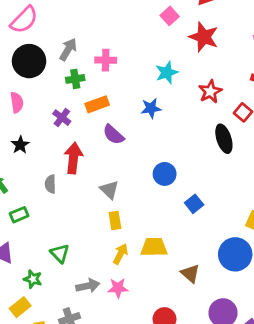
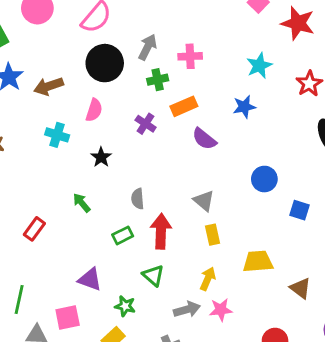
pink semicircle: (17, 102) -> (94, 110), turned 30
red arrow: (73, 158) -> (161, 231), moved
blue square: (194, 204) -> (299, 210), turned -30
green rectangle: (19, 215) -> (123, 235), moved
yellow arrow: (120, 254) -> (208, 279), moved

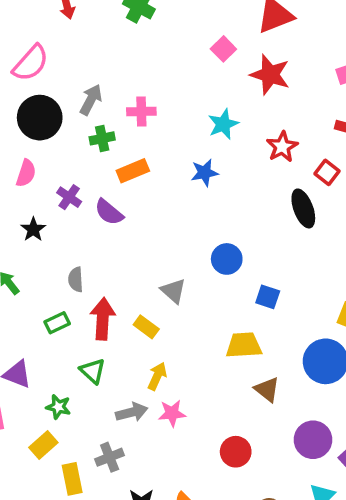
purple cross: (146, 124) -> (69, 197), moved
purple semicircle: (204, 139) -> (109, 212), moved
gray triangle: (204, 201) -> (173, 291), moved
yellow rectangle: (212, 235) -> (146, 327), moved, turned -42
yellow trapezoid: (258, 261) -> (244, 345), moved

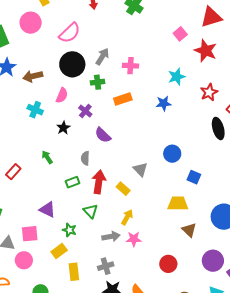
green cross: (102, 138) -> (98, 82), moved
purple semicircle: (109, 212) -> (103, 135), moved
gray cross: (110, 457) -> (106, 266), moved

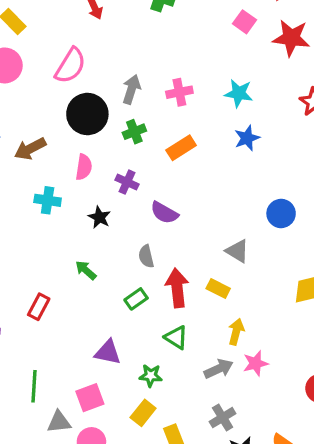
cyan star: (177, 77) -> (239, 93), moved, turned -30

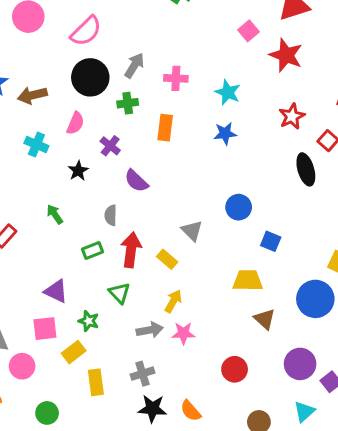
orange rectangle: (181, 148) -> (165, 128), turned -65
pink square: (90, 398) -> (45, 329), moved

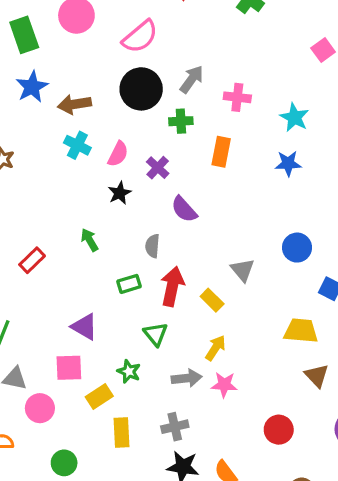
pink semicircle: (75, 123) -> (118, 154), moved
cyan cross: (36, 144) -> (77, 145), moved
green star: (89, 321) -> (129, 371), moved

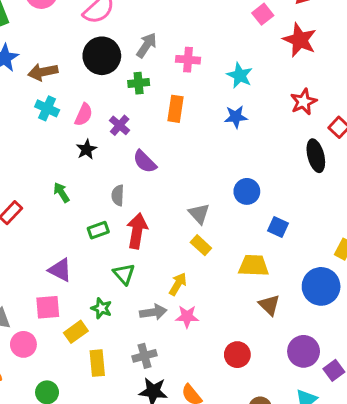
yellow rectangle: (212, 300) -> (201, 245), moved

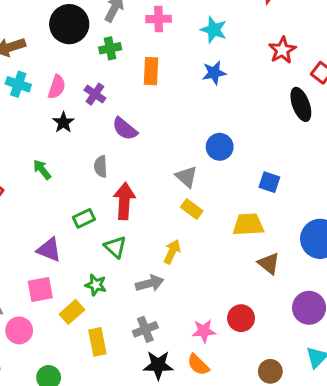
blue circle: (247, 191) -> (220, 147), moved
green rectangle: (98, 230) -> (84, 218), moved
pink star: (187, 317) -> (204, 331), moved

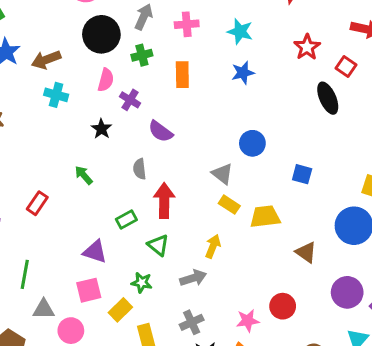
pink semicircle: (57, 87) -> (106, 80), moved
yellow trapezoid: (248, 225) -> (265, 217), moved

